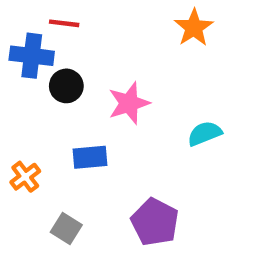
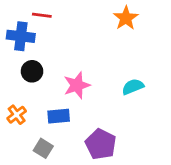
black circle: (66, 86) -> (32, 71), moved
pink star: (129, 103) -> (77, 85), moved
blue rectangle: (90, 157) -> (59, 116), moved

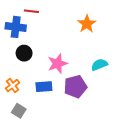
orange star: (126, 18) -> (87, 24), moved
purple pentagon: (101, 144) -> (75, 87), moved, turned 30
gray square: (43, 148) -> (19, 111), moved

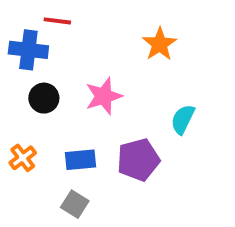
pink star: (58, 64) -> (104, 96), moved
cyan semicircle: (99, 65) -> (183, 119), turned -42
gray square: (19, 111) -> (75, 204), moved

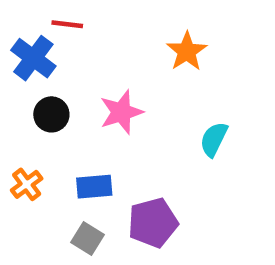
blue cross: (28, 50) -> (33, 58), turned 30
purple pentagon: (138, 160) -> (153, 223), moved

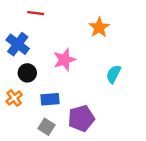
blue cross: (33, 58) -> (18, 44), moved
black circle: (51, 114) -> (27, 73), moved

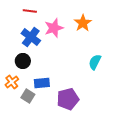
blue cross: (18, 44) -> (31, 37), moved
pink star: (64, 60) -> (54, 28), moved
gray square: (46, 127) -> (28, 96), moved

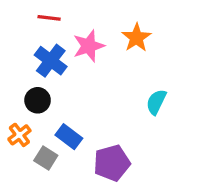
blue rectangle: (42, 83) -> (69, 137), turned 42

